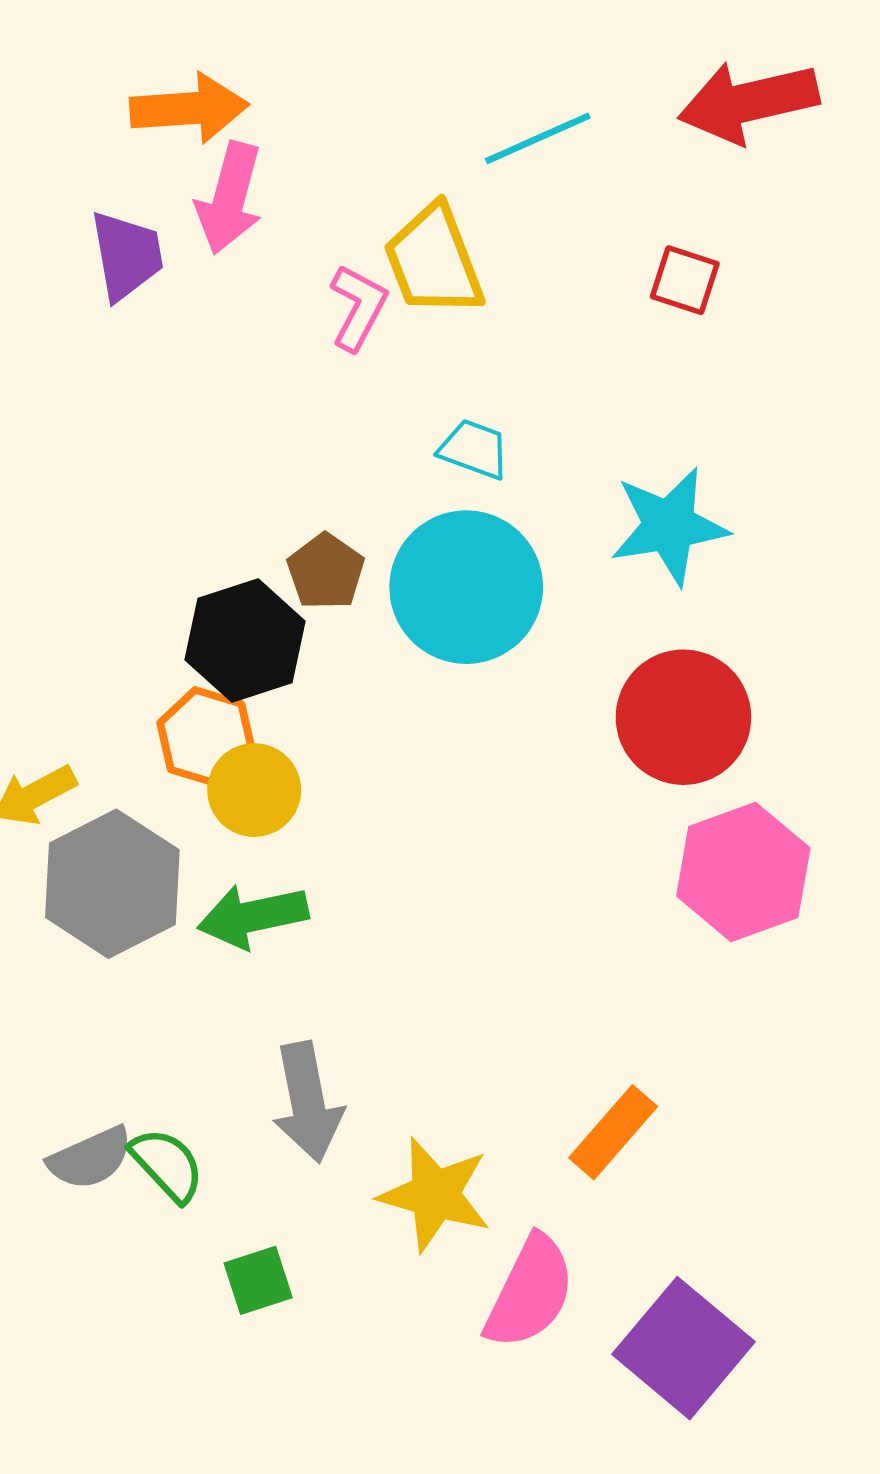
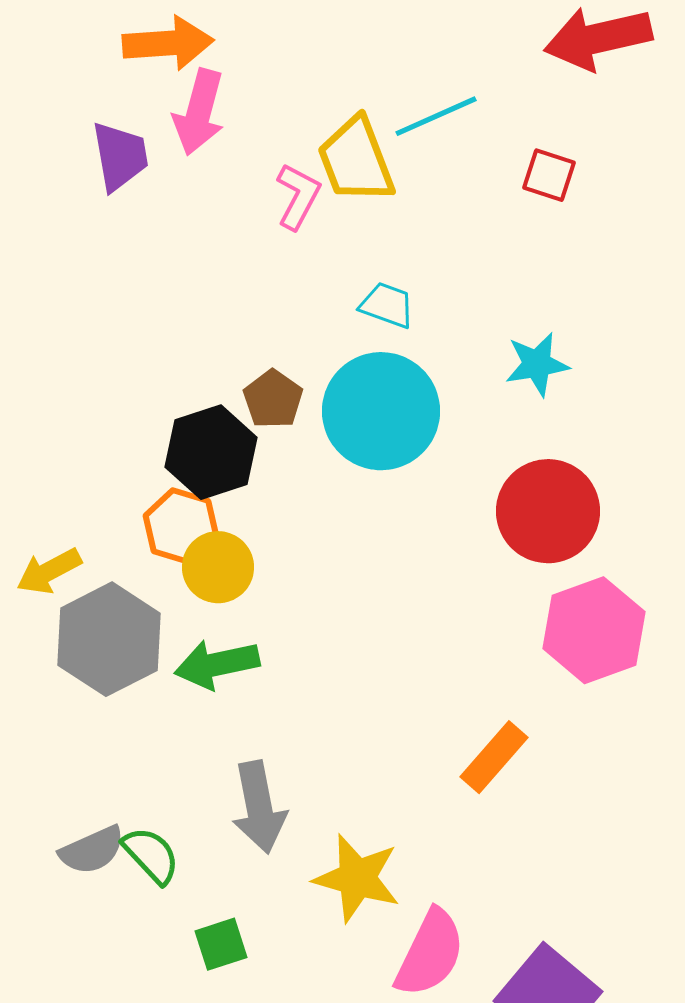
cyan line: (538, 138) -> (436, 116), moved
cyan star: (669, 526) -> (537, 364), size x0.7
orange rectangle: (613, 1132) -> (494, 757), moved

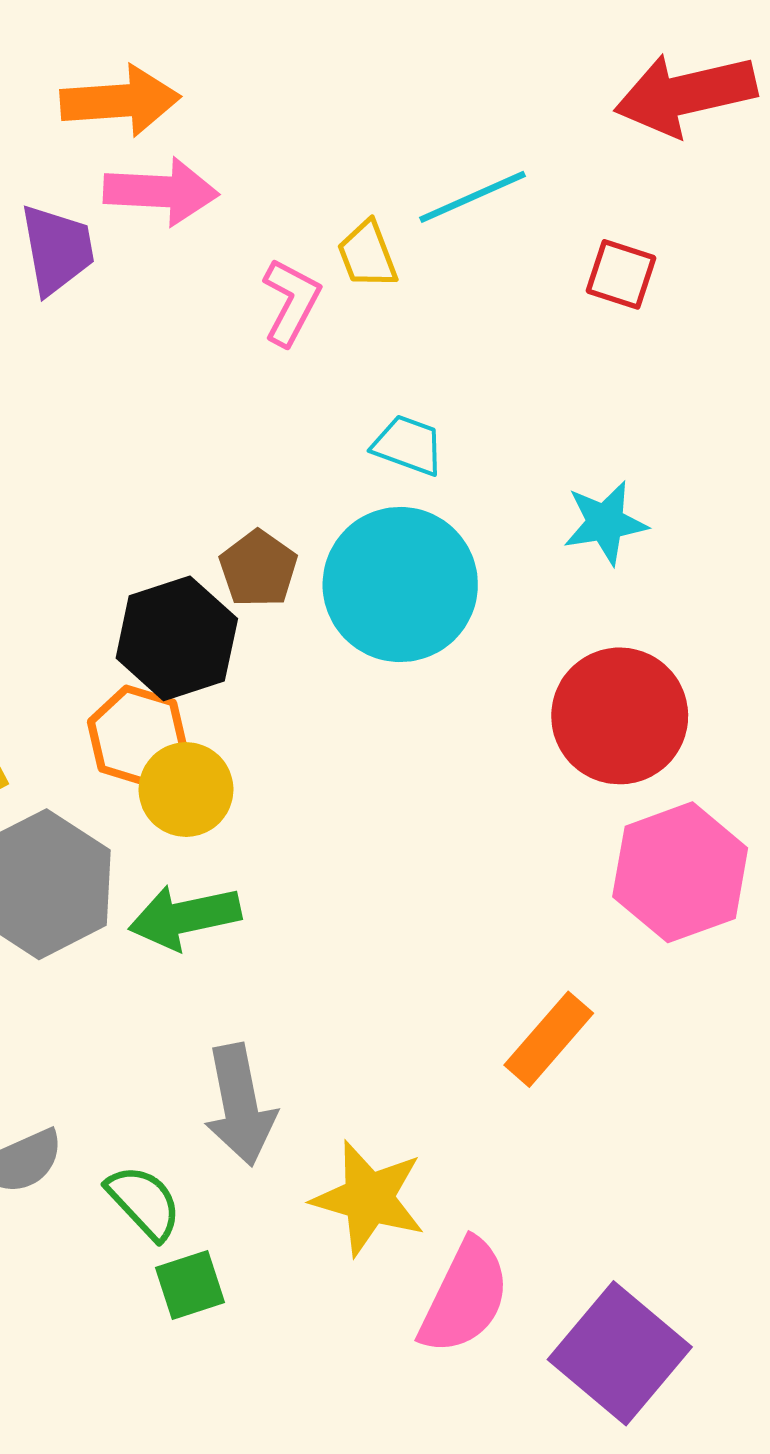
pink arrow: (199, 112) -> (161, 192), turned -102
yellow trapezoid: (356, 160) -> (367, 255), size x0.6
green semicircle: (151, 855) -> (144, 1202), moved

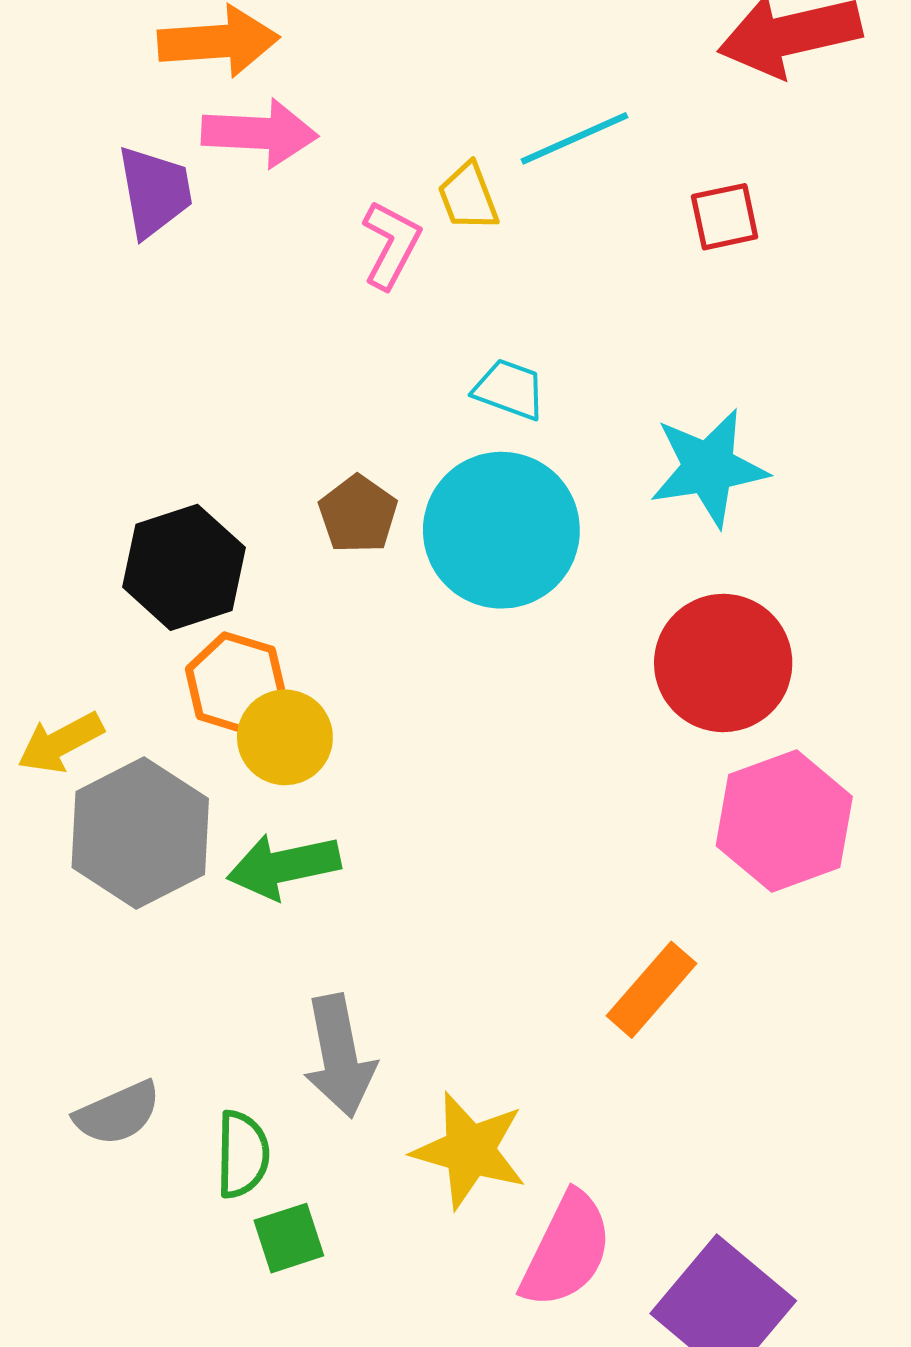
red square: (621, 274) -> (725, 217), turned -30
cyan star: (605, 523) -> (709, 468), size x1.4
black hexagon: (177, 638) -> (184, 567), moved
green semicircle: (144, 1202) -> (242, 1154), turned 44

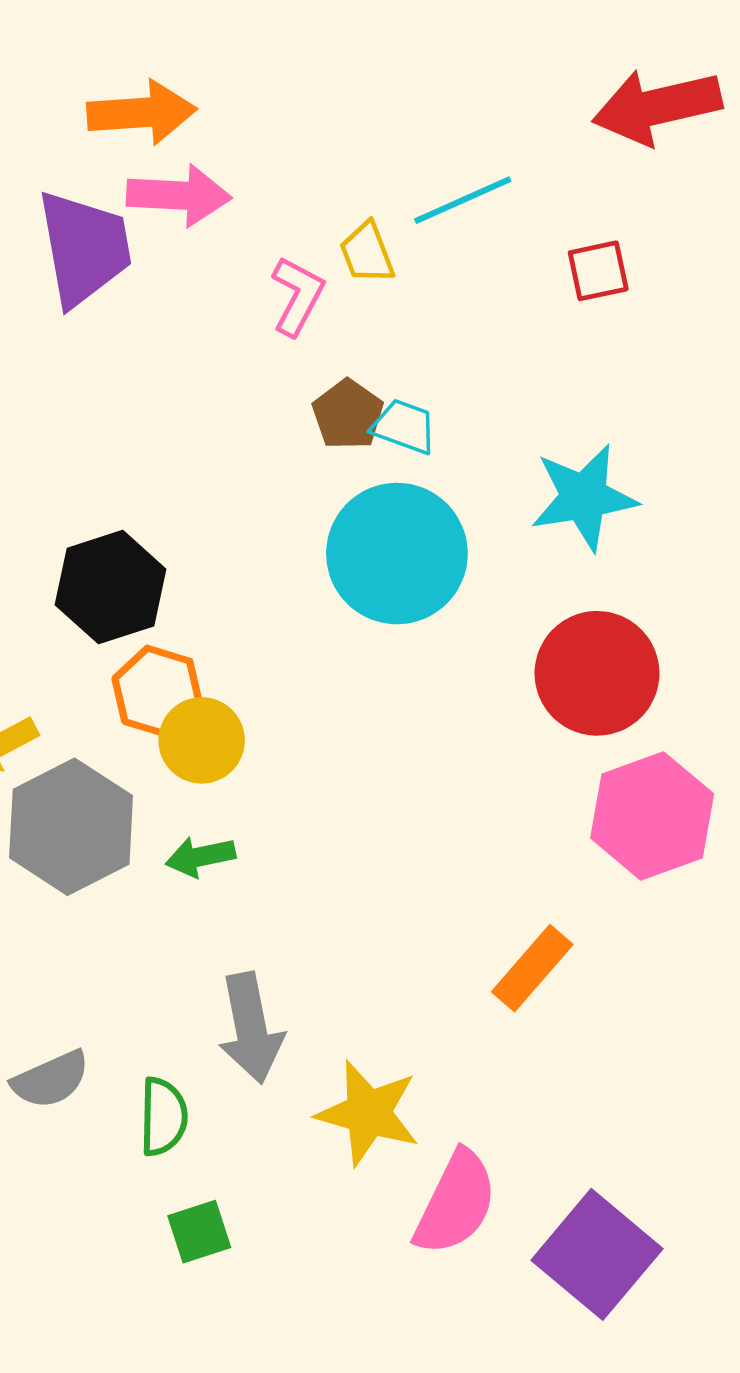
purple trapezoid: (155, 192) -> (84, 248), size x1.4
brown pentagon: (358, 514) -> (348, 415), moved
green arrow: (284, 866) -> (200, 857), size x0.7
green square: (289, 1238) -> (199, 1232), moved

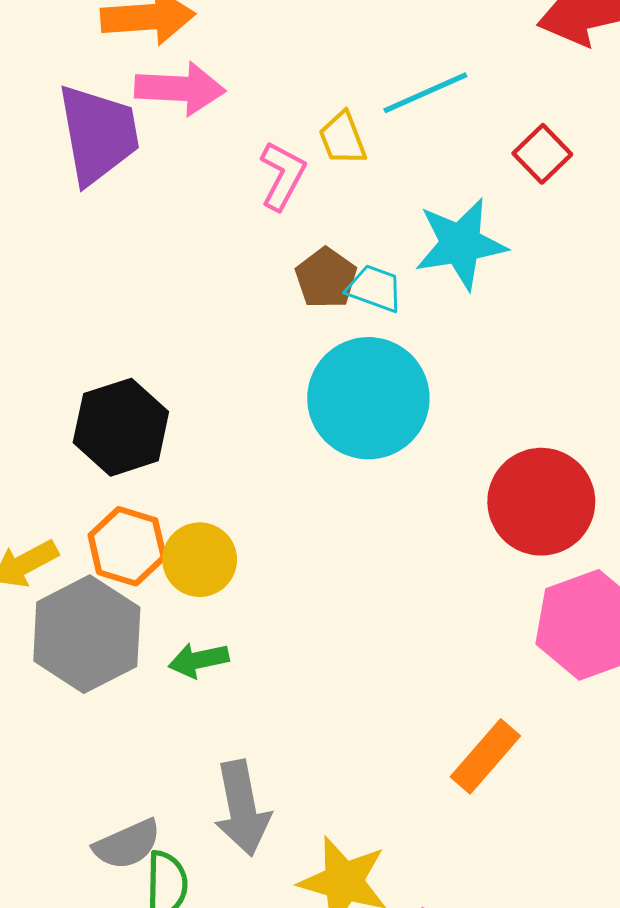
red square: (598, 271) -> (542, 154), turned -32
cyan star: (584, 497) -> (461, 244), moved
orange hexagon: (157, 691) -> (127, 546), moved
gray semicircle: (51, 1079) -> (127, 844), moved

